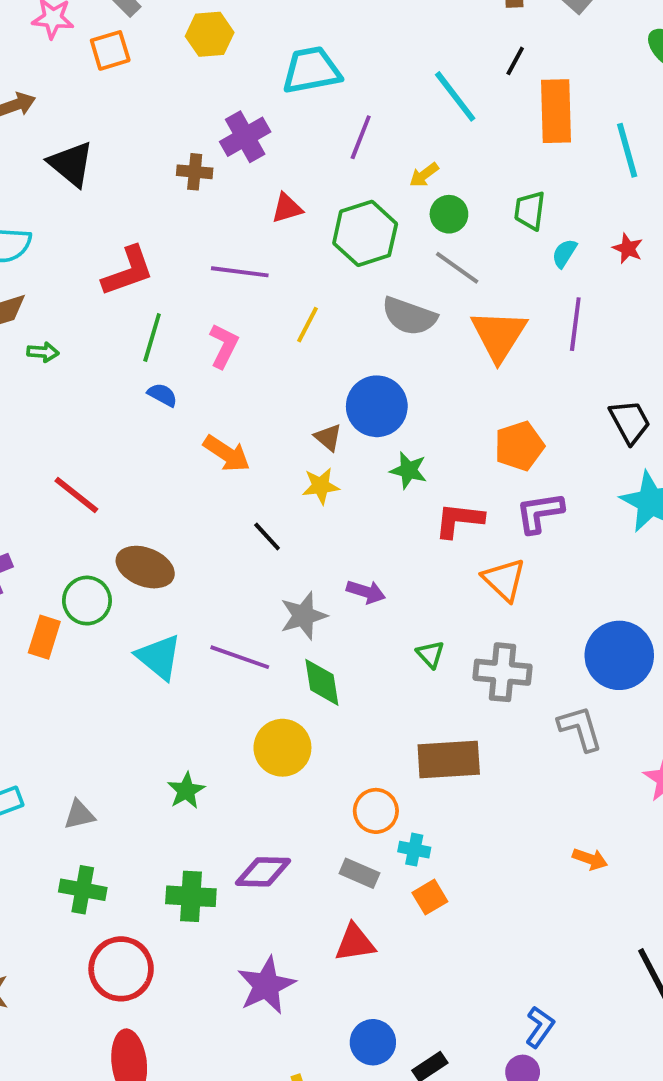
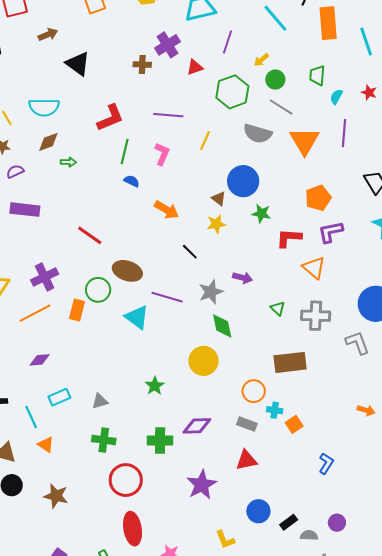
red triangle: (287, 208) -> (195, 67), moved
purple line: (240, 657) -> (167, 297), moved
orange square: (430, 897) -> (294, 424), moved
blue L-shape: (540, 1027) -> (326, 463), moved

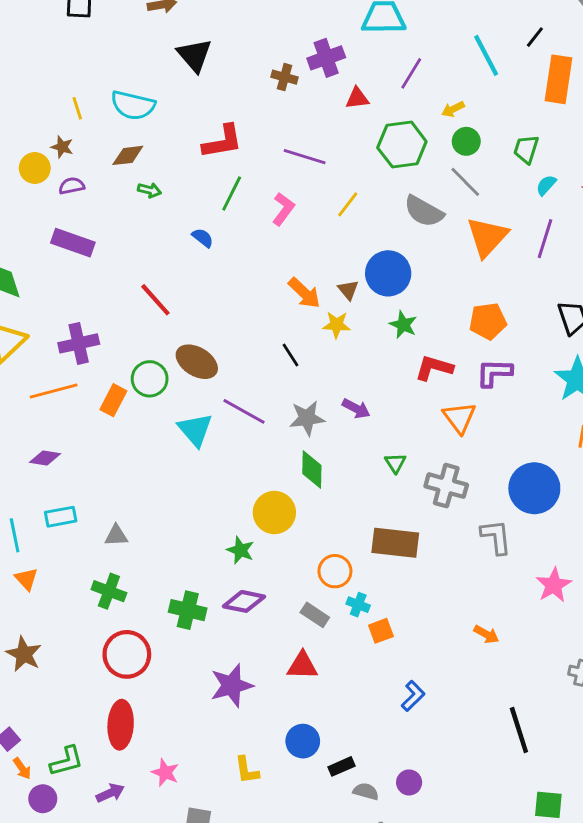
blue semicircle: (132, 181) -> (203, 238), moved
orange arrow: (167, 210) -> (304, 293), moved
green star: (155, 386) -> (240, 550), moved, turned -30

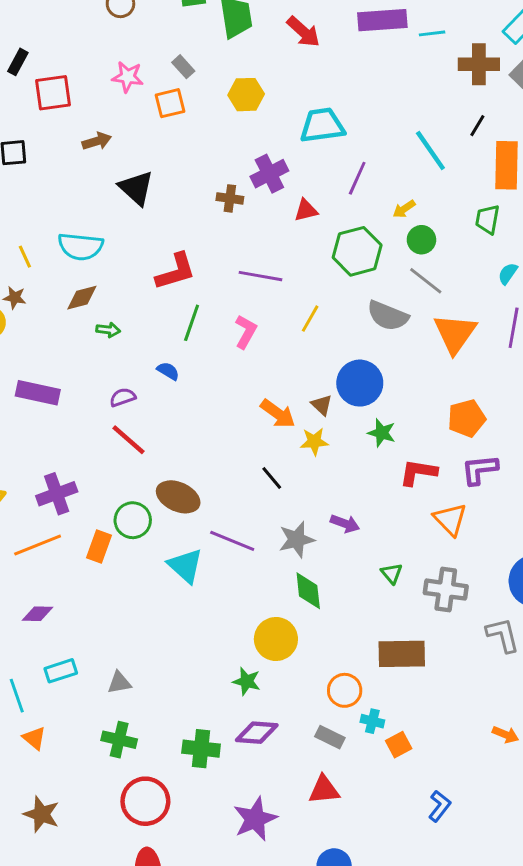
green trapezoid: (526, 149) -> (487, 219), moved
purple semicircle: (72, 186) -> (123, 397), moved

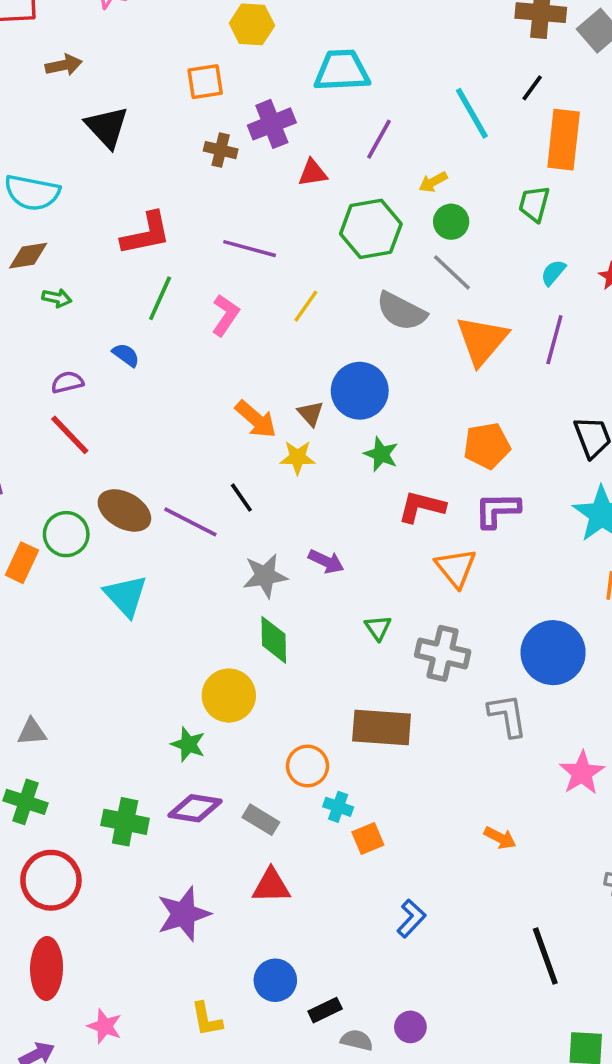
orange square: (170, 103) -> (205, 82), moved
purple line: (232, 541) -> (190, 522), moved
gray rectangle: (330, 737) -> (261, 820), moved

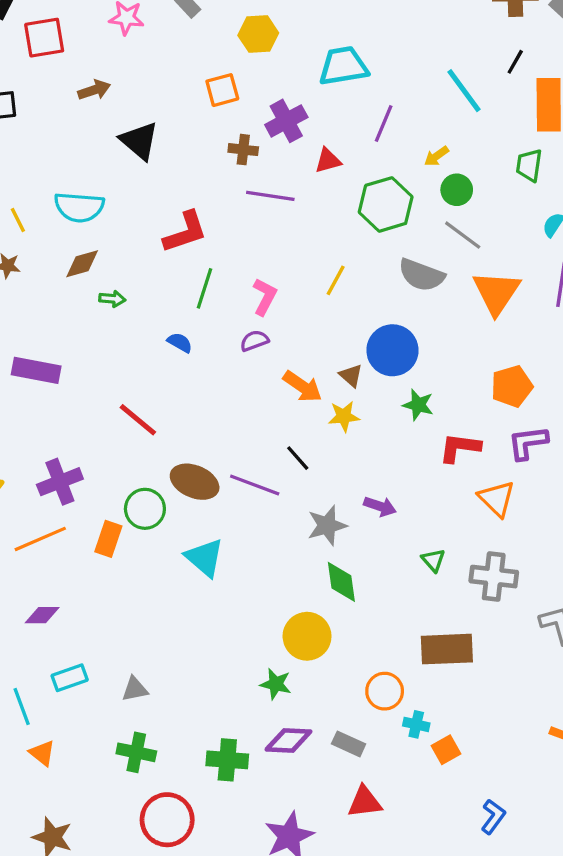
purple line: (250, 249) -> (270, 196), moved
purple semicircle: (67, 382) -> (254, 341), moved

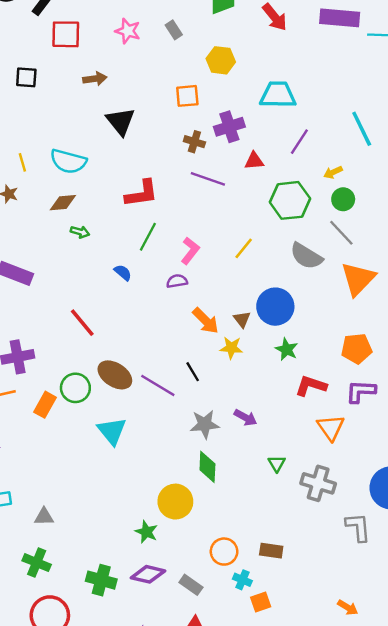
brown rectangle: (447, 649) -> (271, 551), moved, size x0.6

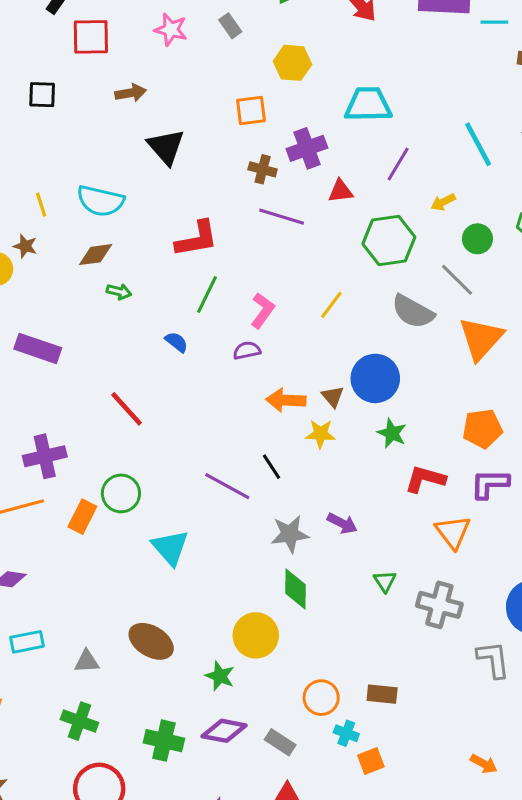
green circle: (343, 199) -> (477, 239), moved
orange arrow: (206, 321) -> (286, 400), turned 140
brown ellipse: (115, 375) -> (151, 641), moved

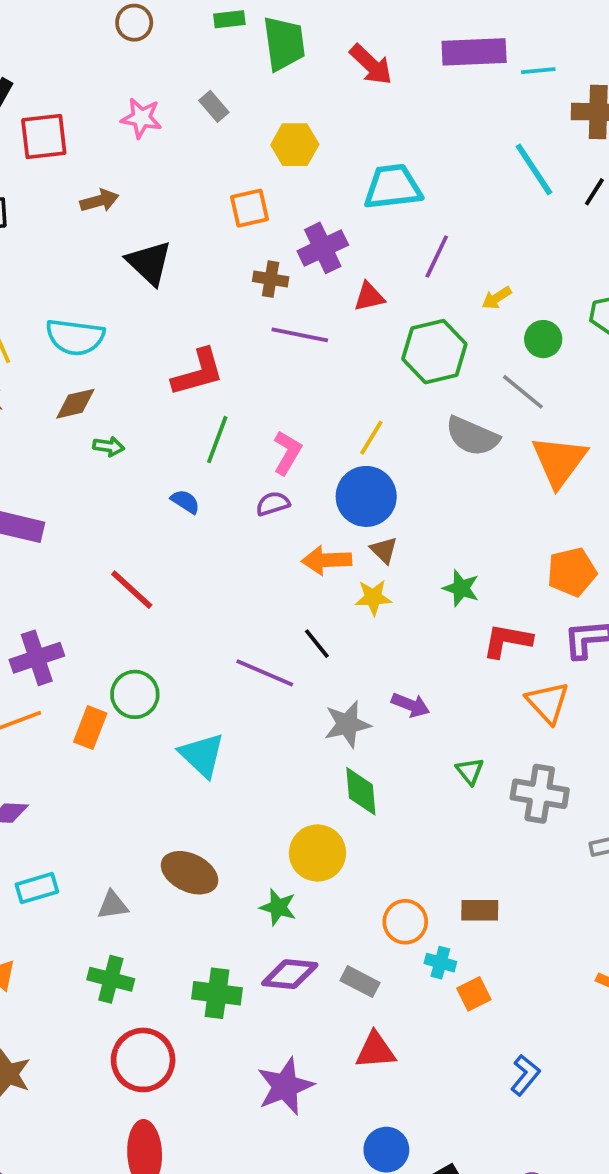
cyan line: (478, 144) -> (534, 169), moved
blue circle: (375, 378) -> (366, 496), moved

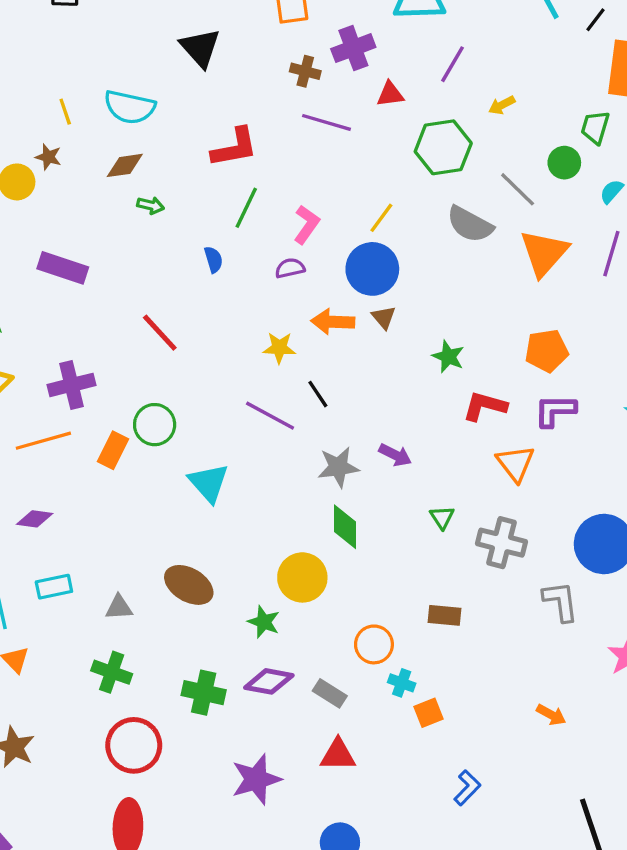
green circle: (543, 339) -> (564, 163), moved
blue semicircle: (185, 502) -> (213, 260), turned 36
yellow star: (373, 597) -> (279, 348), moved
brown rectangle: (480, 910) -> (445, 615), moved

